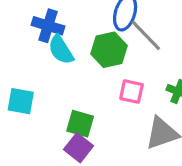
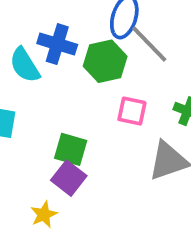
blue cross: (48, 26) -> (57, 44), moved
cyan semicircle: (61, 50) -> (25, 65), moved

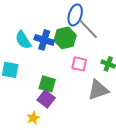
blue cross: (57, 44) -> (44, 40), moved

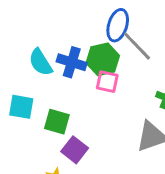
pink square: (79, 64) -> (107, 82), moved
green square: (47, 84) -> (57, 122), moved

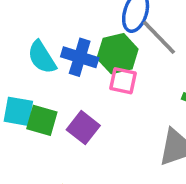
green square: (57, 122) -> (42, 120), moved
purple square: (75, 150) -> (83, 128), moved

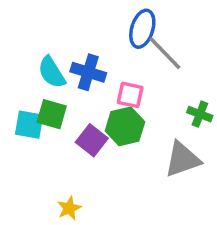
green hexagon: (118, 54) -> (125, 126), moved
green square: (42, 120) -> (52, 114), moved

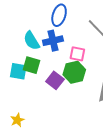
blue ellipse: (142, 29) -> (59, 15), moved
blue cross: (88, 72) -> (53, 41), turned -30
yellow star: (69, 208) -> (17, 120), moved

